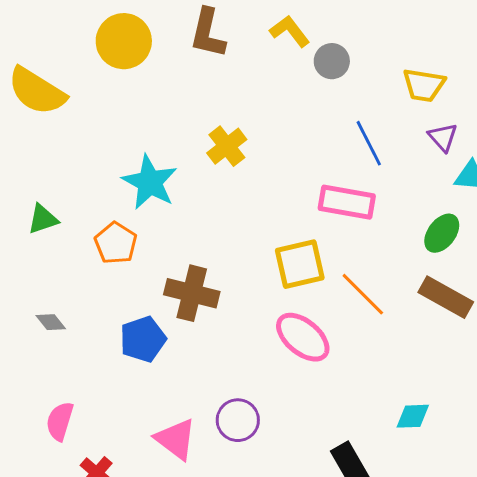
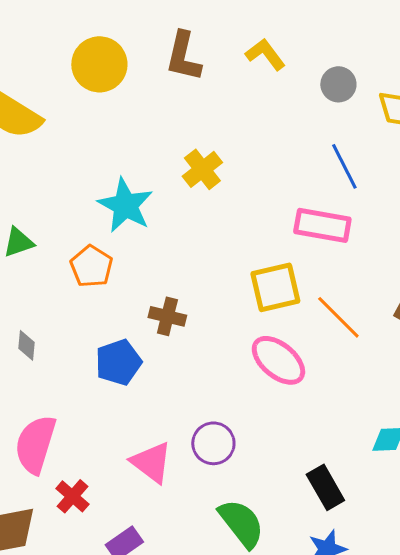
gray circle: (332, 61) -> (338, 84), moved
brown cross: (192, 293) -> (167, 316), size x0.7
gray diamond: (51, 322) -> (26, 345), turned 44
pink semicircle: (60, 421) -> (35, 444), size x1.5

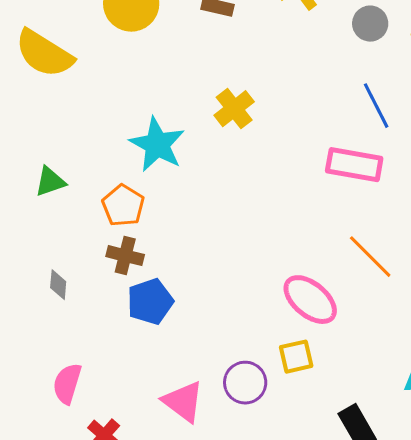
yellow square: (275, 287) -> (296, 357), moved, size x0.7
brown cross: (167, 316) -> (125, 256), moved
pink semicircle: (35, 444) -> (67, 384), size x0.7

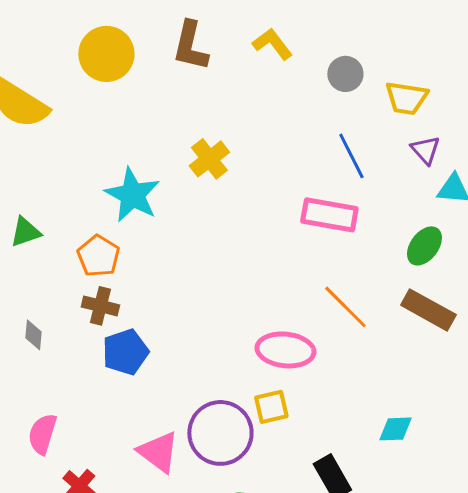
pink ellipse: (310, 300) -> (285, 350), turned -34
purple circle: (245, 383) -> (220, 433), size x1.5

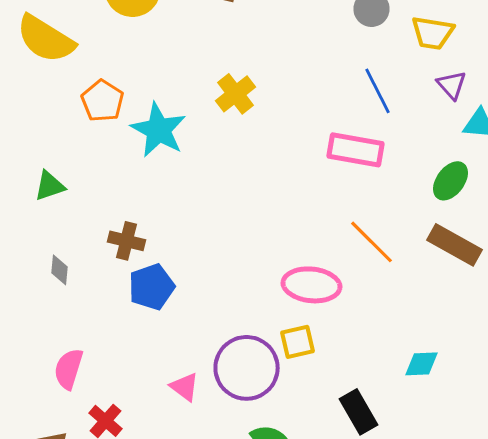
green triangle: (25, 232) -> (50, 186), moved
orange pentagon: (98, 256) -> (102, 101), moved
pink triangle: (158, 452) -> (184, 387), size x0.7

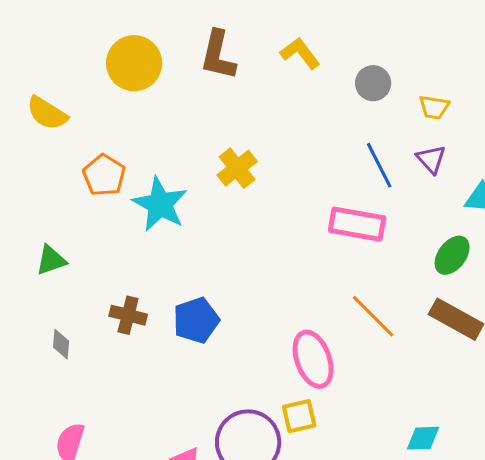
yellow trapezoid: (432, 33) -> (434, 107), size x0.7
yellow semicircle: (46, 39) -> (47, 113), size x0.7
purple triangle: (452, 85) -> (431, 159), moved
pink ellipse: (312, 285) -> (313, 359), turned 64
blue pentagon: (152, 287) -> (196, 320), moved

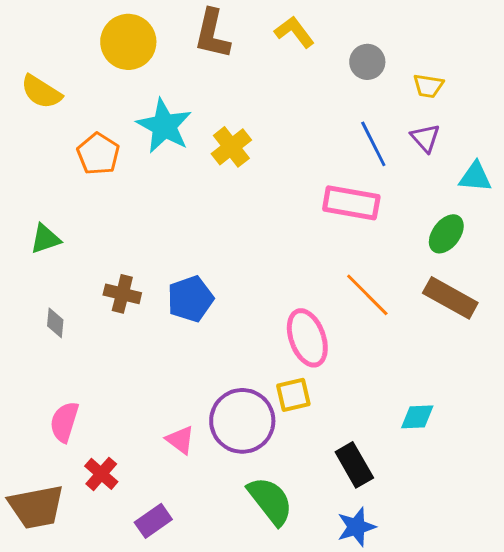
cyan star: (160, 204) -> (164, 126), moved

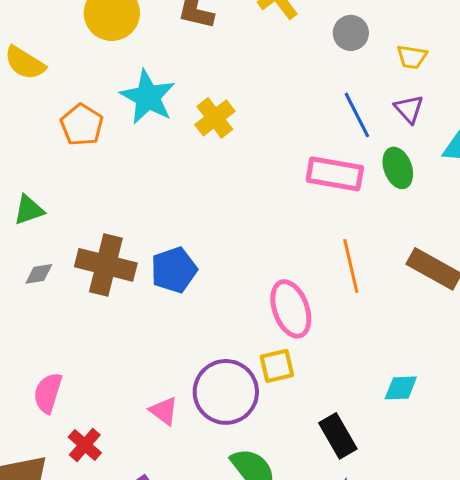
green ellipse: (446, 234) -> (398, 168), moved, turned -57
brown cross: (122, 294) -> (106, 265), size x1.6
orange line: (367, 295) -> (351, 266), turned 32
gray diamond: (55, 323) -> (39, 274), moved, turned 76

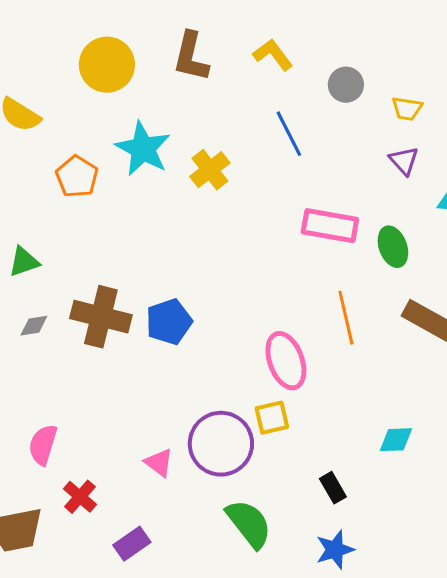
blue line: (357, 115) -> (289, 134), moved
green ellipse: (398, 168) -> (393, 247), moved
black rectangle: (338, 436) -> (333, 488), size x0.7

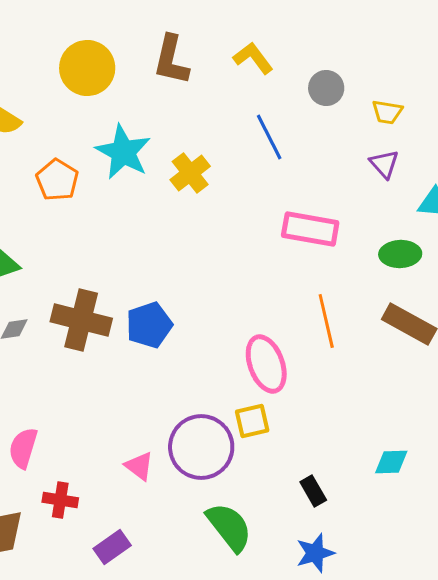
green ellipse: (393, 247) -> (400, 254), moved, turned -72
cyan diamond: (396, 440) -> (391, 462), moved
red cross: (80, 497) -> (60, 500), turned -32

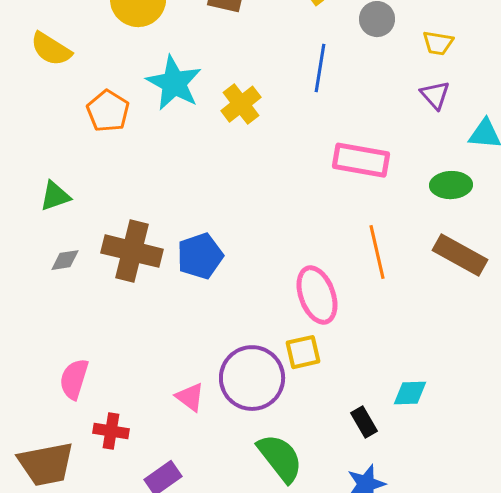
blue line: (269, 137) -> (320, 68), turned 36
cyan diamond: (391, 462) -> (410, 393), moved

